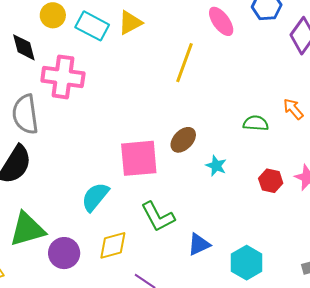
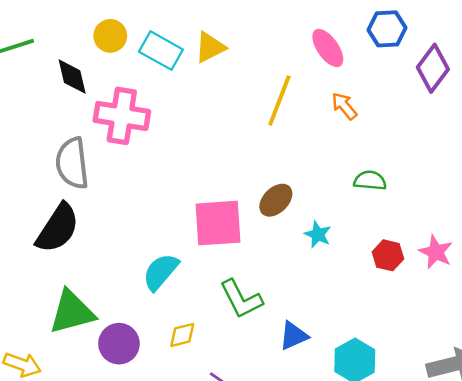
orange arrow: (293, 109) -> (344, 106), moved
yellow diamond: (113, 245) -> (182, 335), size x0.7

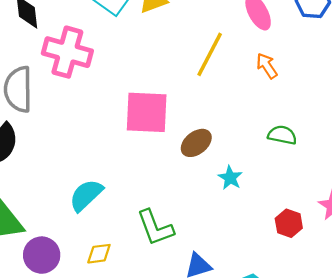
pink square: (218, 223) -> (147, 112), moved
red hexagon: (388, 255) -> (289, 223), moved

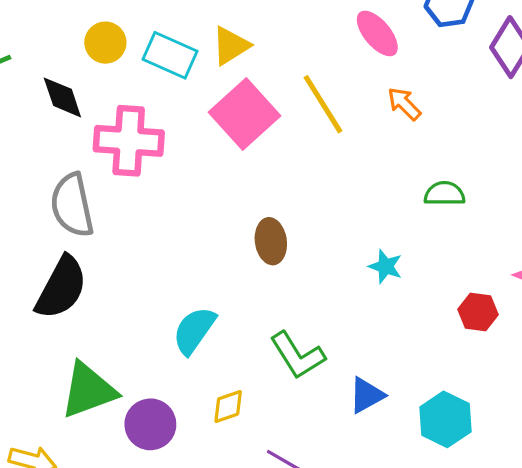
yellow line: (210, 54) -> (323, 104), turned -48
pink square: (147, 112) -> (244, 114), moved, turned -33
brown ellipse: (196, 143) -> (271, 241), moved, turned -48

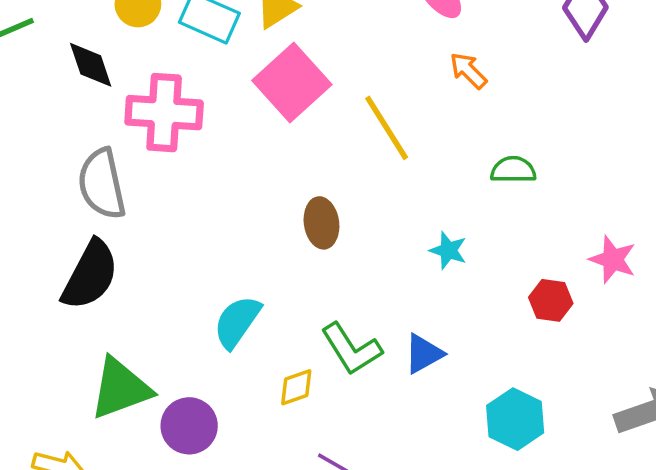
yellow line: (323, 104) -> (387, 128), moved
blue triangle: (367, 395) -> (424, 354), moved
yellow diamond: (228, 406) -> (296, 387), moved

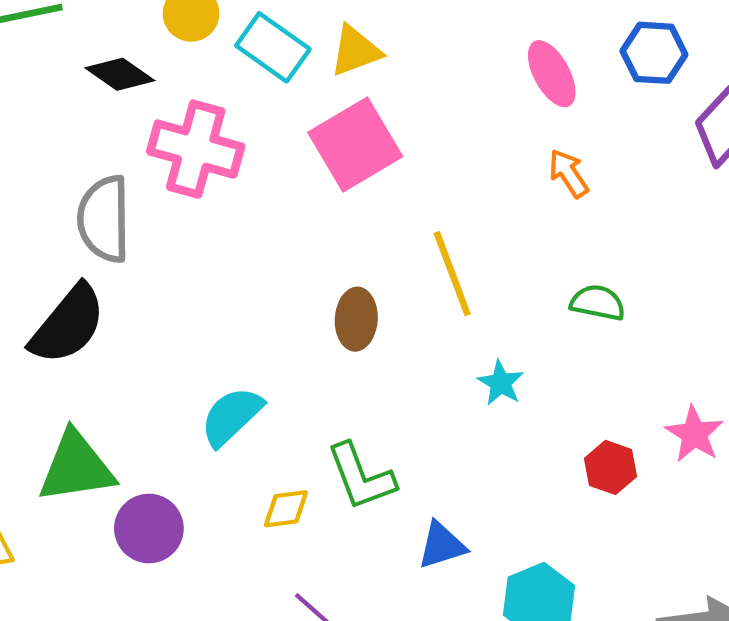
black diamond: (91, 65) -> (120, 74), turned -48
yellow line: (387, 128) -> (452, 274), moved
blue triangle: (424, 354) -> (442, 545), moved

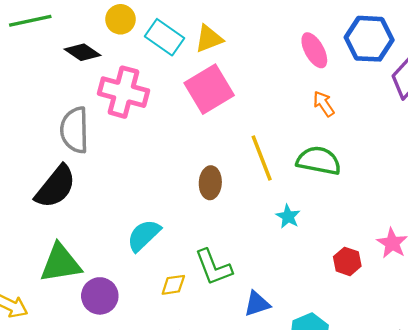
blue hexagon: (654, 53) -> (369, 39), size x1.4
green semicircle: (598, 303) -> (319, 161), moved, size x1.5

